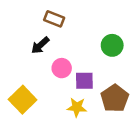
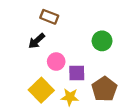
yellow square: (23, 100) -> (41, 90), moved

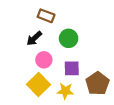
green circle: (102, 41) -> (69, 38), moved
pink circle: (56, 62) -> (44, 60), moved

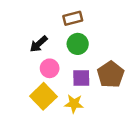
brown rectangle: (46, 16) -> (73, 18), moved, turned -35
brown pentagon: (98, 83) -> (111, 74), moved

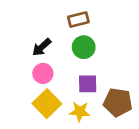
pink circle: (50, 68) -> (43, 73), moved
brown pentagon: (111, 74) -> (118, 102), moved, turned -30

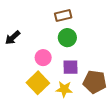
black arrow: (42, 47) -> (13, 38), moved
pink circle: (43, 73) -> (43, 58), moved

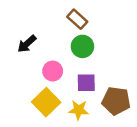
brown rectangle: (63, 16) -> (77, 19), turned 56
black arrow: (13, 38) -> (27, 44), moved

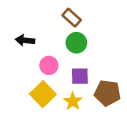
black arrow: (27, 44) -> (25, 40), turned 48
yellow star: (79, 110) -> (73, 101), turned 30

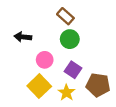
purple square: (80, 76) -> (73, 70), turned 35

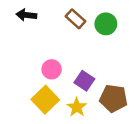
black arrow: (23, 37) -> (26, 15), moved
green circle: (70, 39) -> (106, 24), moved

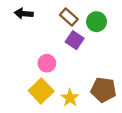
purple square: (84, 81) -> (75, 40), moved

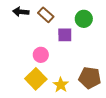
brown rectangle: (69, 17) -> (46, 15), moved
purple square: (75, 40) -> (65, 35), turned -35

